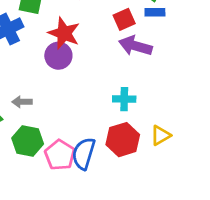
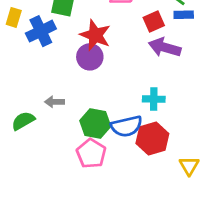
yellow triangle: (161, 135) -> (189, 166), moved, turned -30
green hexagon: (28, 141) -> (95, 124), moved
blue semicircle: (84, 154) -> (127, 126), moved, turned -120

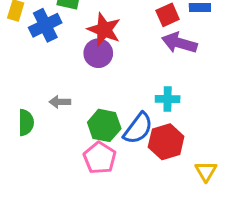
green semicircle: (23, 121) -> (26, 123), turned 120
blue semicircle: (127, 126) -> (138, 128), turned -40

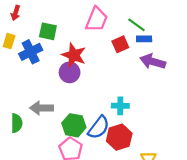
purple arrow: (179, 43) -> (153, 62), moved
gray arrow: (60, 102) -> (41, 108), size x1.5

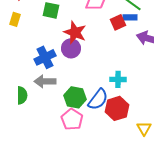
blue rectangle: (144, 39) -> (130, 17), moved
blue cross: (31, 52) -> (45, 57), moved

